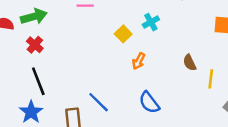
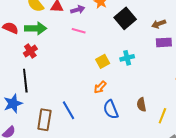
orange arrow: (139, 61) -> (100, 87), moved
brown semicircle: (190, 63) -> (141, 105), moved
blue semicircle: (149, 103) -> (111, 109), moved

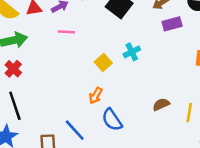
orange arrow: (100, 87) -> (96, 96), moved
brown semicircle: (141, 105) -> (161, 104), turned 88
blue semicircle: (111, 109) -> (112, 120), moved

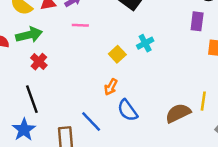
purple rectangle: (172, 24) -> (197, 21), moved, turned -66
red cross: (13, 69) -> (39, 62), moved
brown semicircle: (161, 104) -> (178, 113), moved, size x1.5

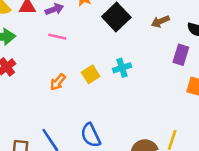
orange arrow: (111, 87) -> (58, 82), moved

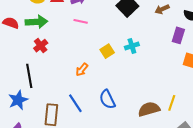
orange arrow: (58, 82) -> (82, 70), moved

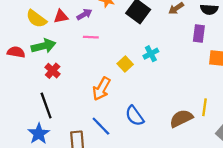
orange arrow: (82, 70) -> (101, 89), size x1.5

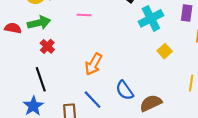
cyan cross: (151, 54) -> (151, 18), moved, size x1.6
yellow square: (125, 64) -> (165, 51), moved
brown semicircle: (181, 118) -> (151, 103), moved

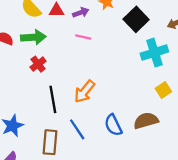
black line: (41, 79) -> (53, 99), moved
brown semicircle: (151, 103) -> (146, 121), moved

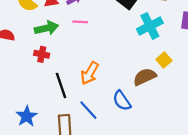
green arrow: (33, 37) -> (46, 28), moved
red cross: (38, 64) -> (42, 54), turned -32
brown semicircle: (146, 121) -> (145, 77), moved

